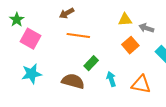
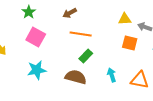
green star: (17, 20) -> (29, 12), moved
orange square: (130, 45) -> (130, 43), turned -35
green rectangle: (91, 63) -> (86, 56), moved

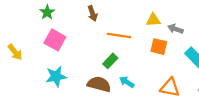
brown arrow: (70, 13) -> (93, 13), turned -80
orange line: (81, 34) -> (119, 36), moved
cyan arrow: (112, 75) -> (127, 82), moved, turned -40

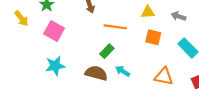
gray arrow: (175, 29) -> (178, 16), moved
yellow arrow: (15, 52) -> (21, 18), moved

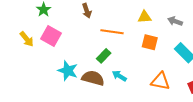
yellow arrow: (21, 18) -> (27, 39), moved
cyan star: (55, 66) -> (68, 71), moved, turned 30

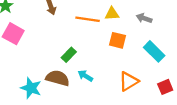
orange line: (112, 32) -> (88, 19), moved
cyan star: (68, 71) -> (31, 88), moved
orange triangle: (160, 81) -> (129, 81), turned -42

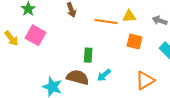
green rectangle: (69, 55) -> (88, 55), turned -40
cyan arrow: (85, 76) -> (104, 75), turned -72

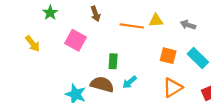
pink square: (36, 35) -> (76, 40), moved
orange square: (134, 42) -> (168, 56), moved

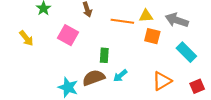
gray arrow: (188, 25) -> (177, 20), size x1.5
orange square: (168, 56) -> (152, 36), moved
brown semicircle: (102, 84) -> (94, 78), turned -35

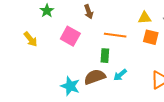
orange line: (122, 21) -> (115, 35), moved

